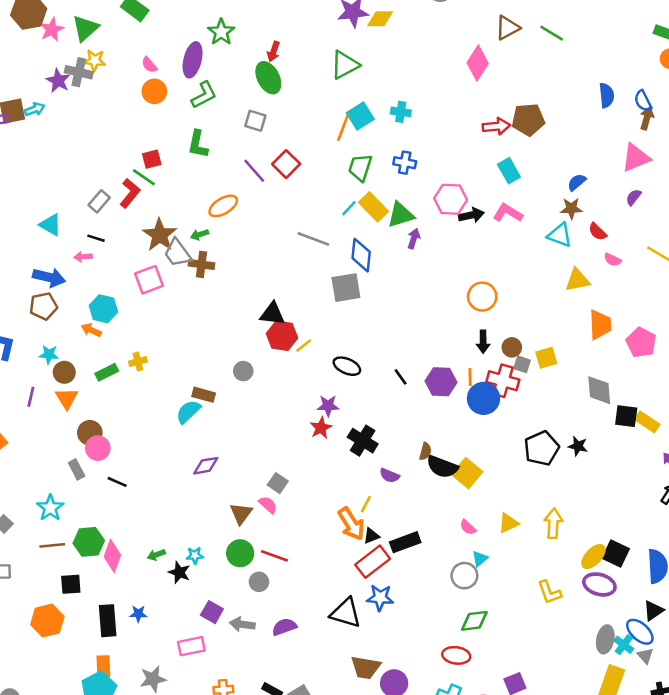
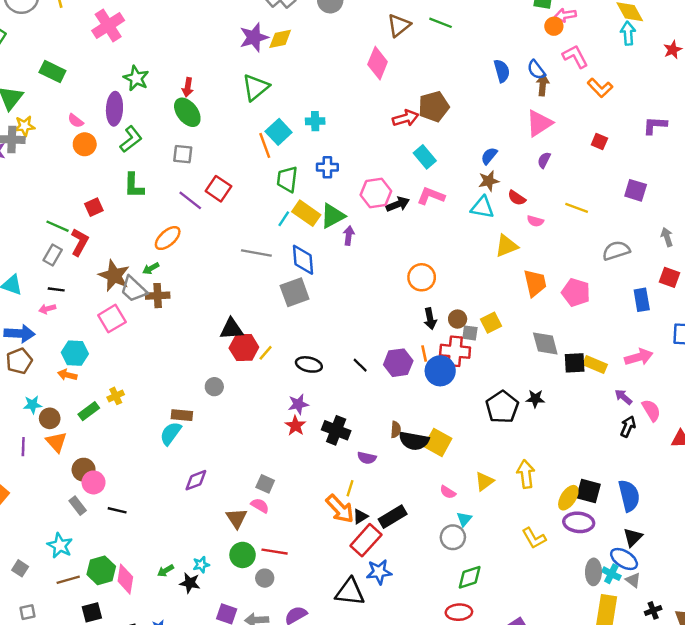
orange line: (343, 128) -> (265, 145), turned -30
green line: (144, 177) -> (58, 226), moved

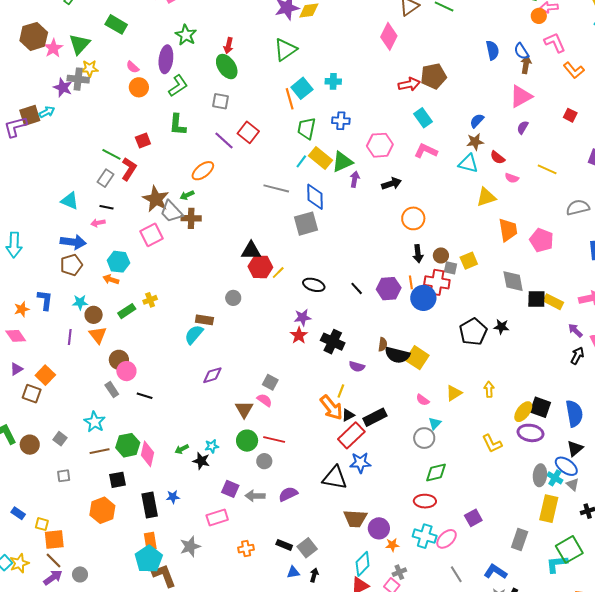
black arrow: (398, 204) -> (392, 184), moved
yellow arrow: (526, 474) -> (489, 389), size x0.7

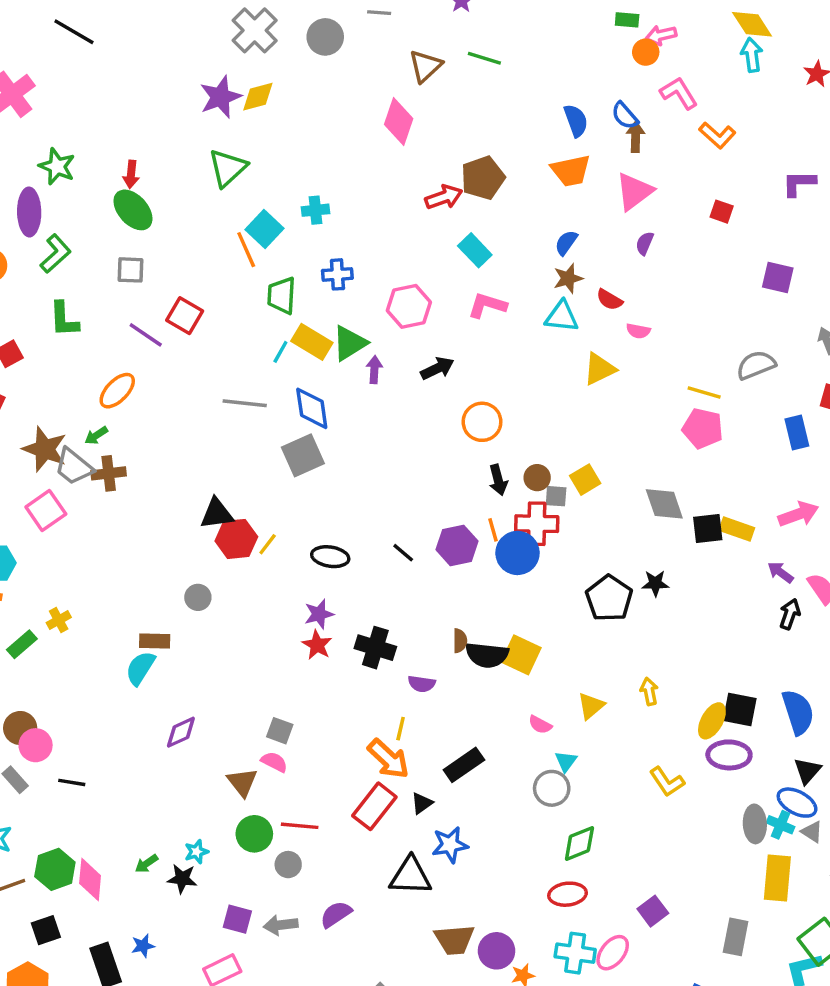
yellow line: (547, 169) -> (704, 392), moved
orange trapezoid: (508, 230) -> (571, 171), moved, turned 95
black triangle: (348, 415) -> (422, 803), moved
red rectangle: (351, 435) -> (374, 806), moved

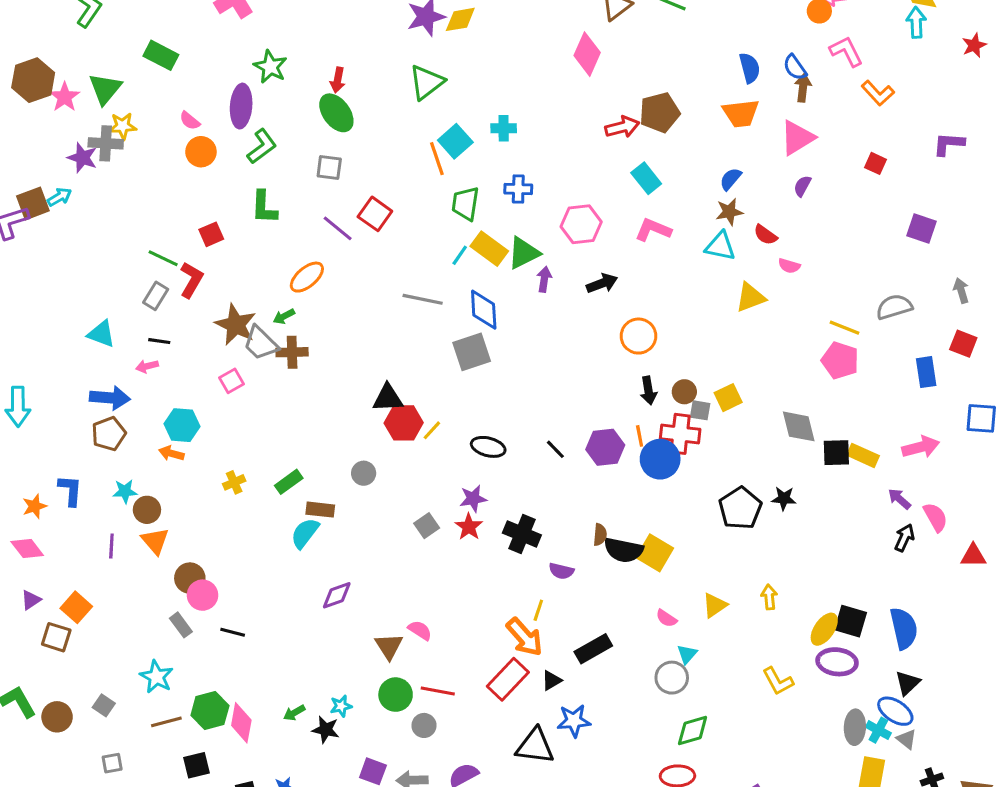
pink square: (46, 510) -> (231, 381), size x0.7
green rectangle: (22, 644) -> (289, 482), moved
gray square: (280, 731) -> (427, 526), moved, turned 30

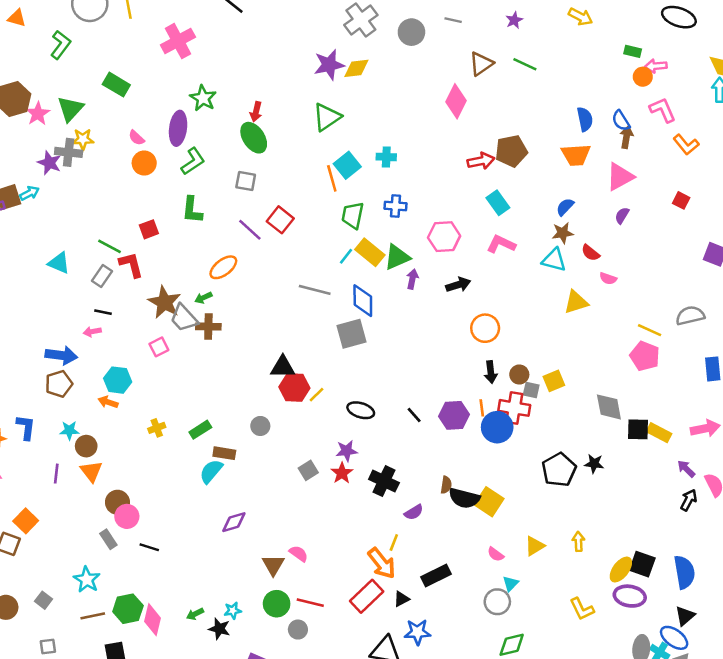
red L-shape: (191, 280) -> (131, 265), turned -48
cyan triangle: (101, 334) -> (59, 263), moved
purple semicircle: (561, 571) -> (414, 512), turned -48

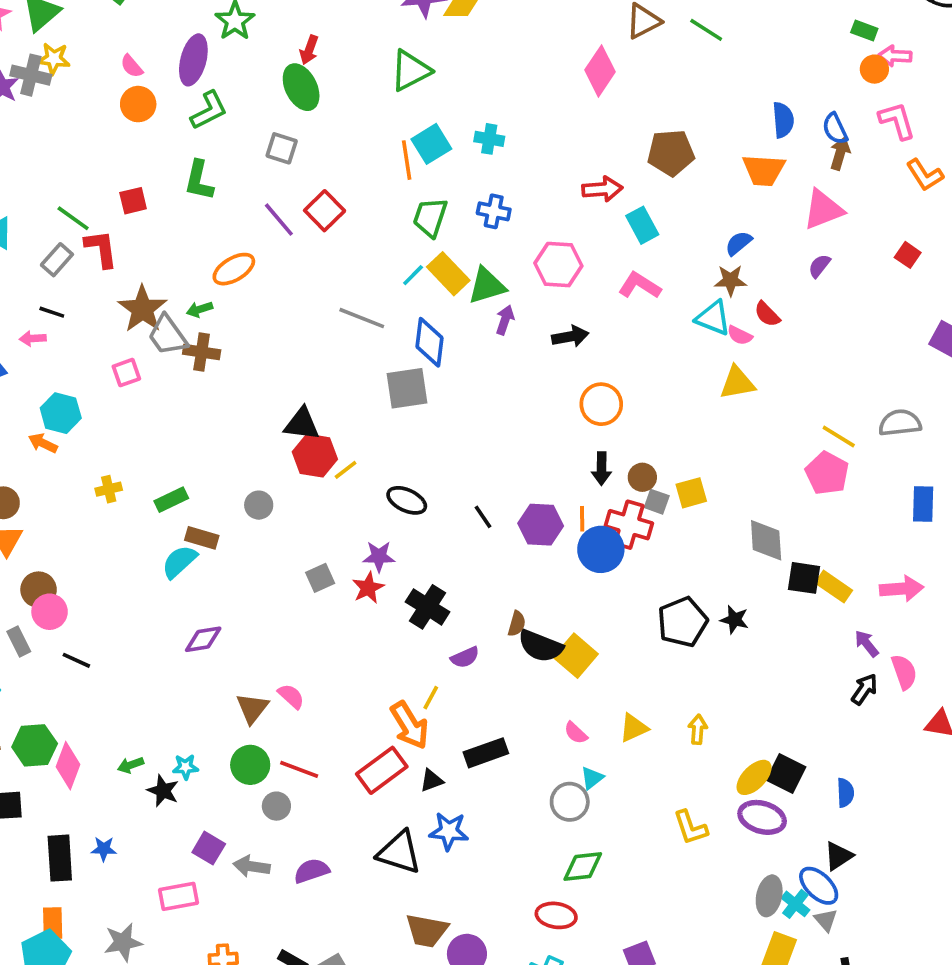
red arrow: (481, 161) -> (602, 189), moved
pink semicircle: (608, 278) -> (740, 335), moved
blue semicircle: (684, 572) -> (845, 793), size x0.6

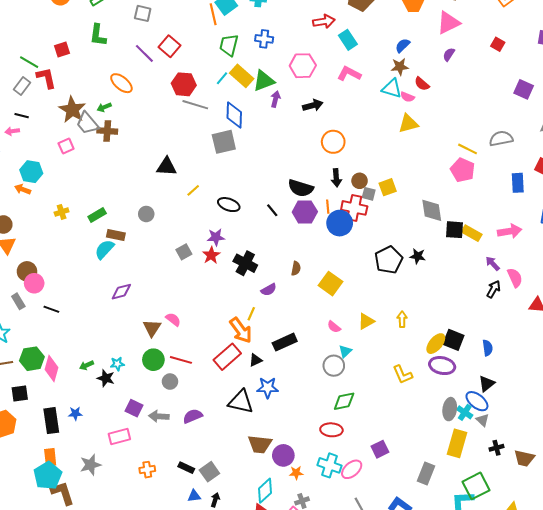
orange ellipse: (234, 269) -> (121, 83), turned 75
red hexagon: (315, 456) -> (184, 84), moved
black semicircle: (541, 646) -> (301, 188), moved

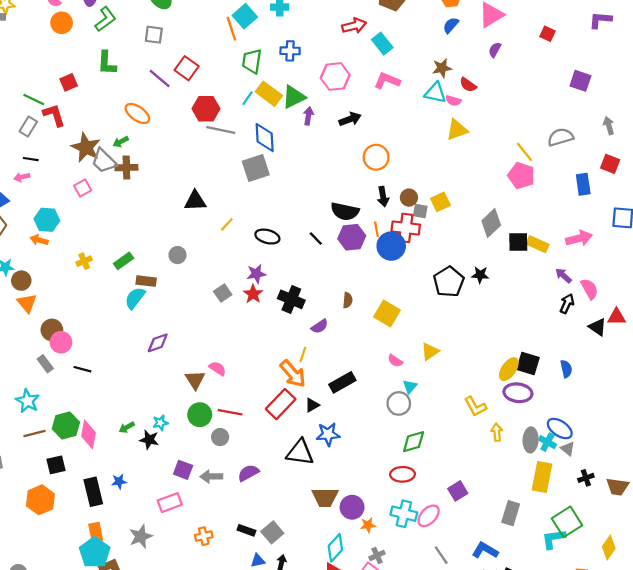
blue semicircle: (403, 45) -> (451, 25), moved
yellow line: (467, 149) -> (525, 152), turned 30
gray diamond: (432, 210) -> (491, 223), turned 60
yellow arrow: (402, 319) -> (497, 432), moved
black triangle: (487, 384) -> (597, 327), moved, turned -42

